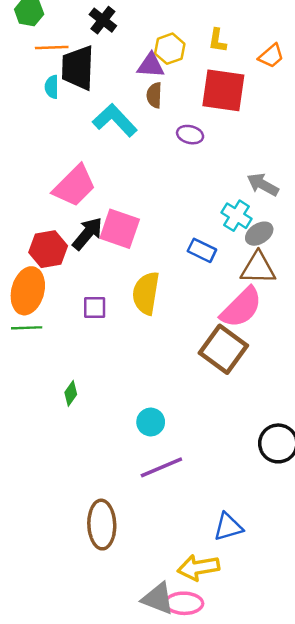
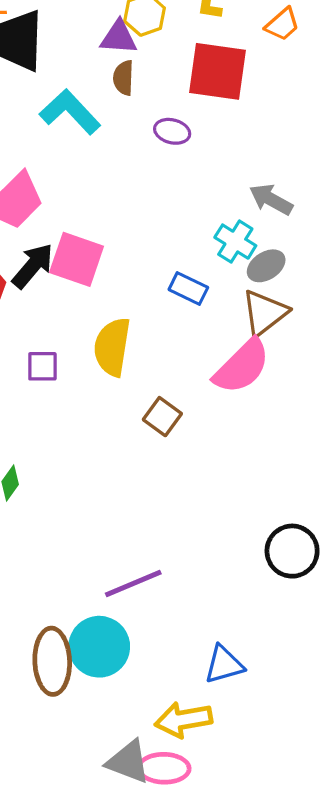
brown triangle: (258, 268) -> (265, 313), turned -39
brown square: (223, 349) -> (162, 417), moved, size x0.6
cyan circle: (151, 422) -> (99, 647), moved, size x1.6

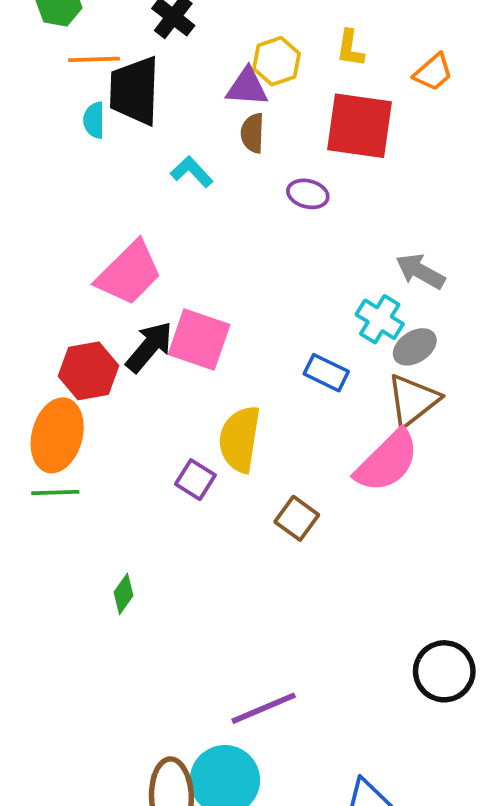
cyan L-shape: (70, 112) -> (192, 172), size x0.6
purple square: (42, 366) -> (195, 480), moved, turned 32

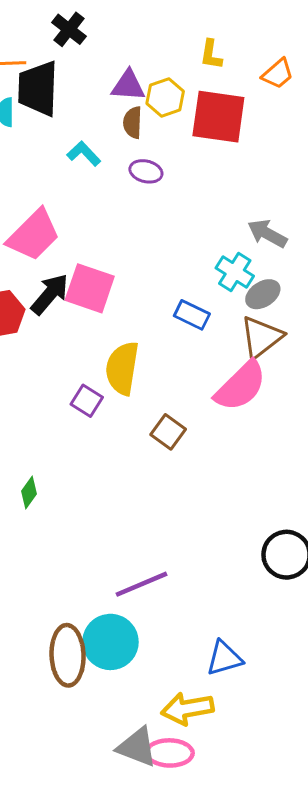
yellow hexagon: (276, 61) -> (165, 97), moved
purple ellipse: (308, 194) -> (146, 171), moved

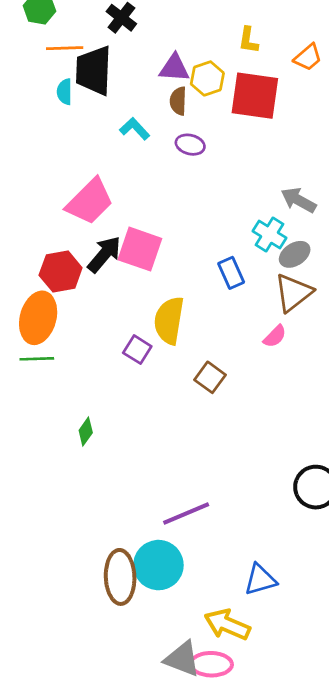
blue rectangle: (192, 315) -> (231, 273), turned 40
pink semicircle: (241, 386) -> (275, 336), size x0.5
yellow arrow: (187, 709) -> (227, 625), turned 33

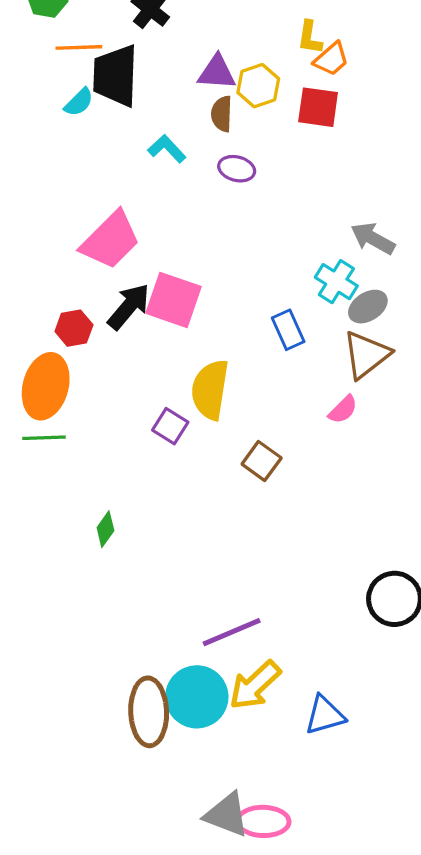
orange trapezoid: (308, 57) -> (331, 59), moved
cyan semicircle: (65, 92) -> (79, 102), turned -135
red square: (255, 96) -> (318, 107), size x0.7
red hexagon: (61, 272) -> (74, 328), size x0.7
yellow arrow: (227, 625) -> (255, 685), moved, turned -66

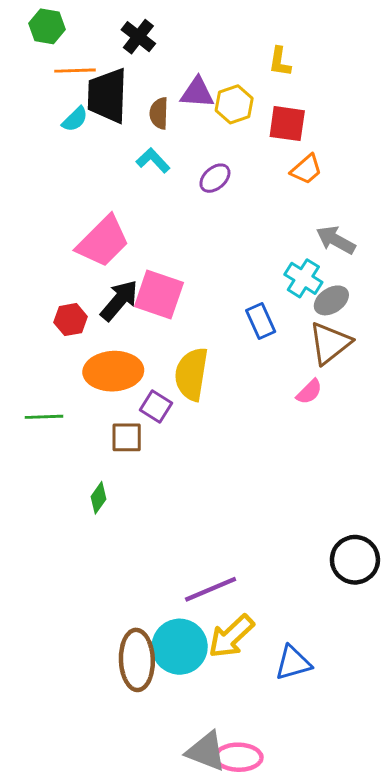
orange trapezoid: (331, 59) -> (306, 169), moved
brown semicircle: (222, 114) -> (159, 113), moved
purple ellipse: (237, 169) -> (215, 178), turned -56
orange ellipse: (46, 386) -> (113, 371), moved, turned 72
brown square: (262, 461) -> (127, 437), moved, turned -36

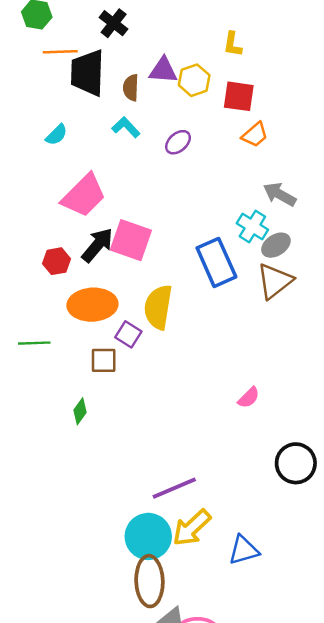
cyan semicircle: (75, 119) -> (57, 135), moved
blue rectangle: (261, 321) -> (216, 262), size x1.6
pink semicircle: (309, 392) -> (249, 398), moved
brown ellipse: (137, 660) -> (149, 581), moved

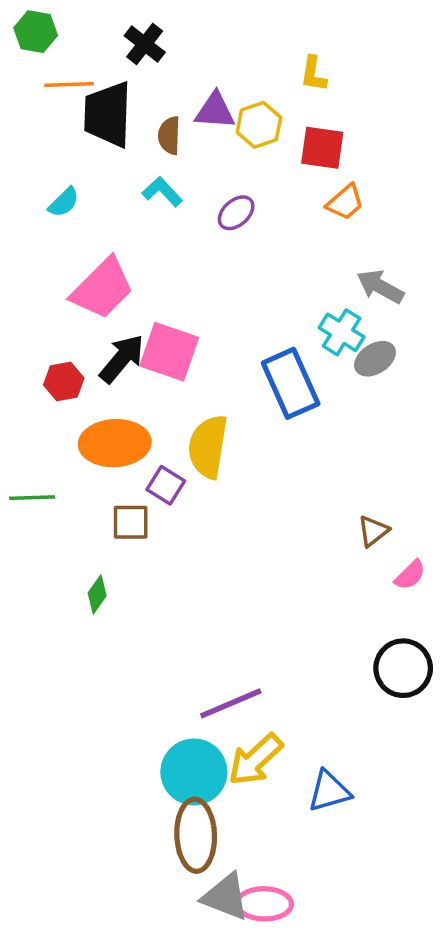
brown triangle: (275, 281) -> (373, 531), moved, size x0.6
pink semicircle: (249, 398) -> (410, 575), moved

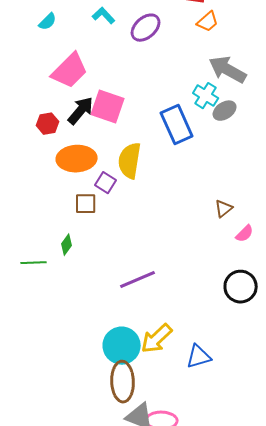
purple ellipse: (236, 213) -> (146, 28), size x1.4
gray arrow: (380, 287) -> (228, 70), size x1.4
green line: (32, 498) -> (34, 263), moved
purple line: (231, 703) -> (138, 280), moved

